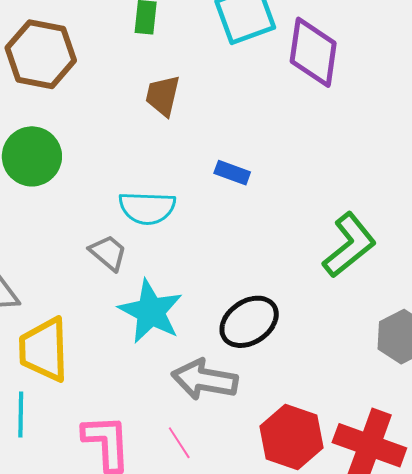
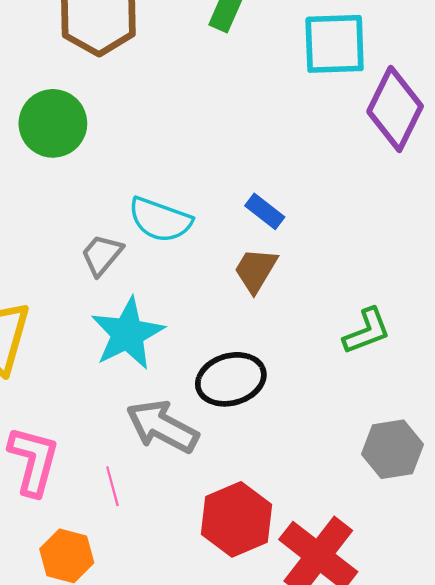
brown trapezoid: (163, 96) -> (256, 270), moved
green L-shape: (349, 245) -> (367, 331), size x0.7
gray trapezoid: (108, 253) -> (102, 255), turned -108

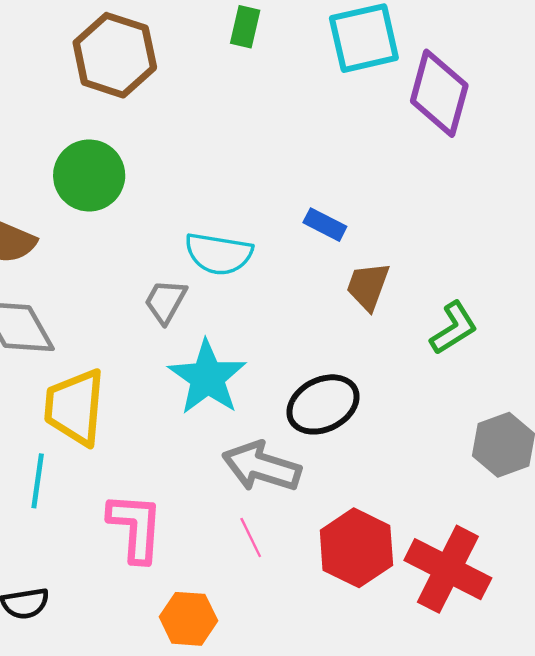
brown trapezoid: (256, 270) -> (368, 286), moved
pink line: (112, 486) -> (251, 537), moved

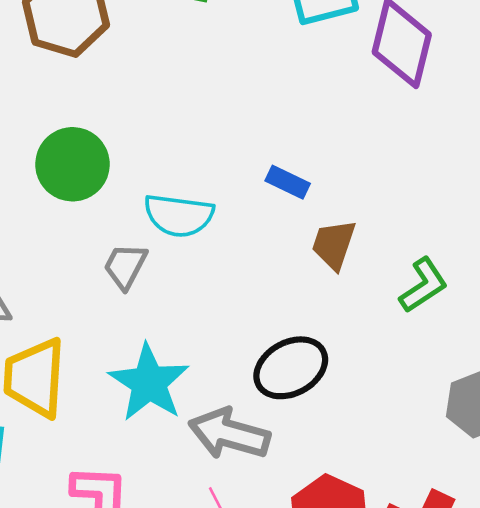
green circle: (89, 175) -> (72, 164), moved
cyan star: (207, 377) -> (149, 383), moved

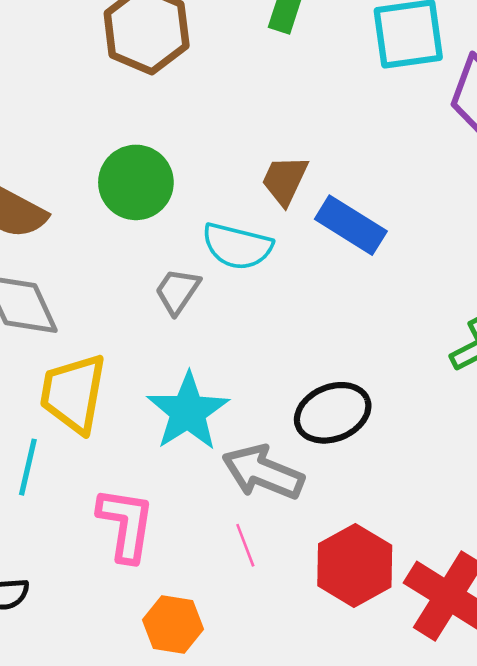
blue rectangle: (288, 182) -> (351, 225), size x1.6
brown trapezoid: (334, 245) -> (285, 180), moved

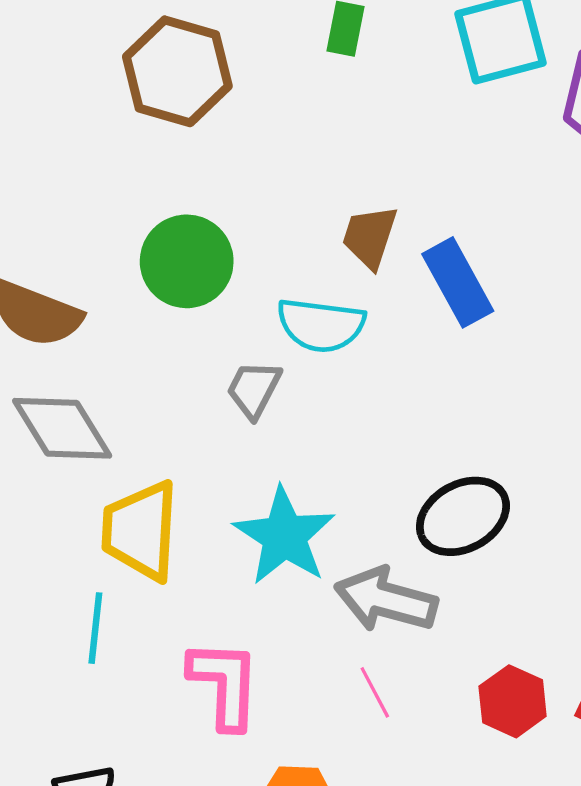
blue rectangle: (351, 225) -> (458, 282), turned 36
red hexagon: (355, 565) -> (513, 701), size x0.7

